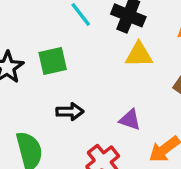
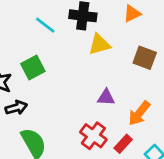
black arrow: (70, 112) -> (16, 108), moved

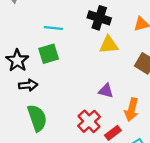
cyan line: (45, 25) -> (53, 28), moved, turned -42
orange arrow: (139, 113) -> (132, 110), turned -35

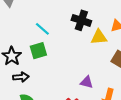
cyan line: (53, 28) -> (42, 29), turned 35
yellow triangle: (109, 45) -> (99, 37), moved

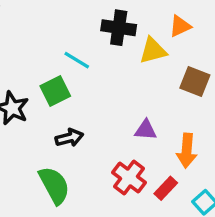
cyan line: (42, 29) -> (77, 60), moved
black arrow: (21, 77) -> (69, 138), moved

